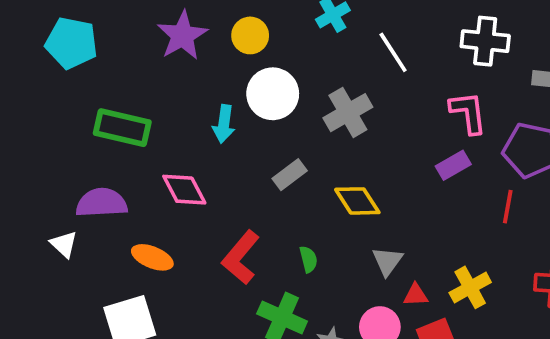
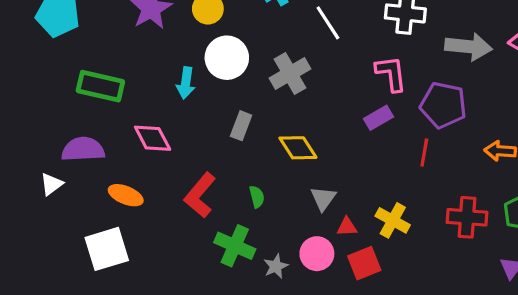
gray rectangle: (290, 175) -> (241, 126), turned -32
white triangle: (64, 244) -> (51, 184), turned 40
yellow cross: (470, 287) -> (393, 220), turned -32

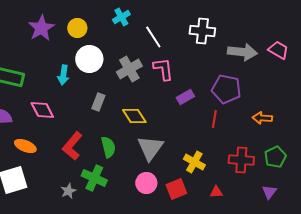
pink L-shape: (391, 73) -> (163, 69), moved
green semicircle: (257, 197) -> (108, 147), size x1.5
gray triangle: (323, 198) -> (150, 148), size x1.6
red triangle: (347, 227) -> (216, 192), moved
gray star: (276, 266) -> (68, 191), moved

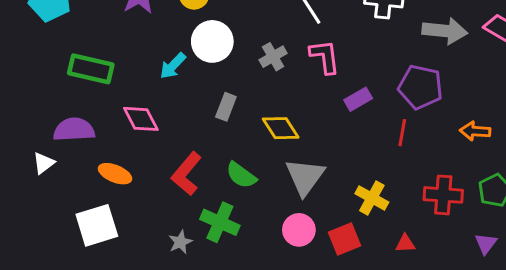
gray cross: (129, 69) -> (273, 57), size x0.7
cyan arrow: (63, 75) -> (173, 66), turned 36
green semicircle: (108, 147) -> (241, 175), turned 140

